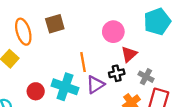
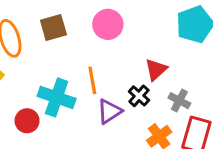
pink circle: (113, 32) -> (108, 24), moved
black cross: (117, 73) -> (139, 96), turned -35
cyan cross: (65, 87) -> (57, 97), moved

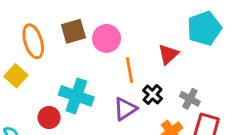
pink circle: (108, 24) -> (107, 38), moved
red triangle: (156, 69) -> (168, 54), moved
orange line: (92, 80) -> (130, 70), moved

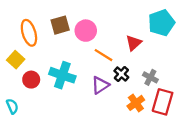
orange line: (130, 70) -> (104, 55), turned -48
red circle: (49, 118) -> (31, 80), moved

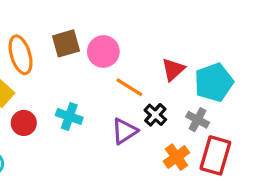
cyan pentagon: (161, 23) -> (214, 82), moved
cyan cross: (62, 75) -> (69, 116), size x0.7

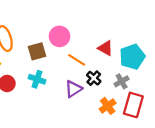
brown square: (66, 43) -> (37, 51), moved
red triangle: (173, 69) -> (106, 48), turned -49
gray cross: (198, 120) -> (122, 81), turned 32

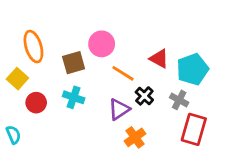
gray cross: (122, 81) -> (179, 100), turned -32
orange cross: (108, 106) -> (135, 137), moved

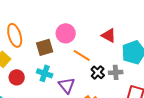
red triangle: (159, 59) -> (109, 35), moved
gray cross: (179, 100) -> (116, 72), moved, turned -32
purple triangle: (119, 109) -> (67, 85), moved, turned -36

